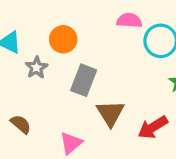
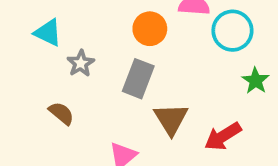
orange circle: (63, 39) -> (150, 29), moved
brown semicircle: (21, 124) -> (61, 113), moved

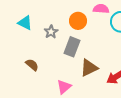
gray star: (81, 63) -> (51, 32), moved
brown triangle: (171, 119) -> (89, 68), turned 36

